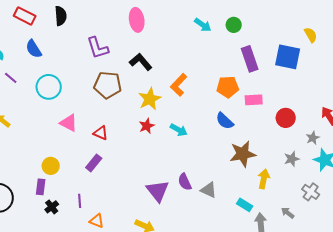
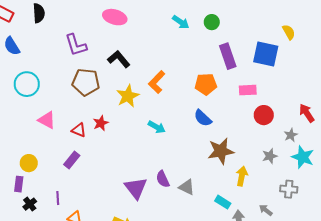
pink ellipse: (137, 20) -> (115, 17), turned -65
pink rectangle: (254, 100) -> (248, 90), moved
red star: (147, 126) -> (101, 123), moved
gray cross: (311, 192) -> (289, 189), turned -30

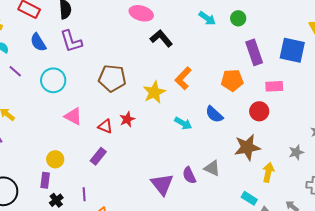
purple L-shape: (76, 45) -> (71, 41), moved
black L-shape: (119, 59) -> (161, 38), moved
red circle: (264, 115) -> (259, 111), moved
blue semicircle: (203, 118) -> (214, 114), moved
gray triangle: (187, 187) -> (212, 168), moved

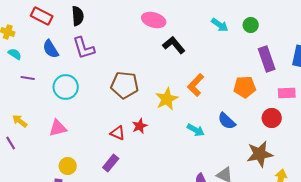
purple line: (15, 71) -> (28, 78), turned -32
pink triangle: (73, 116) -> (58, 128), moved, turned -42

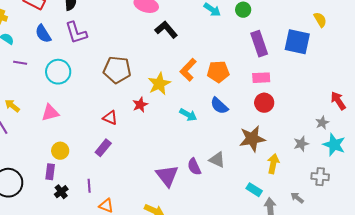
orange pentagon: (245, 87) -> (218, 72), moved
pink rectangle: (287, 93) -> (261, 78), moved
red star: (140, 126) -> (140, 105), moved

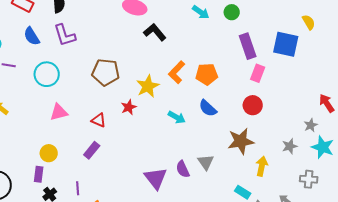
pink rectangle: (261, 78) -> (258, 73), moved, turned -66
pink triangle: (50, 113) -> (59, 112), moved
gray triangle: (217, 160) -> (206, 162), turned 30

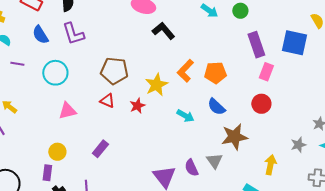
red triangle: (99, 120) -> (107, 101), moved
brown star: (241, 141) -> (234, 137), moved

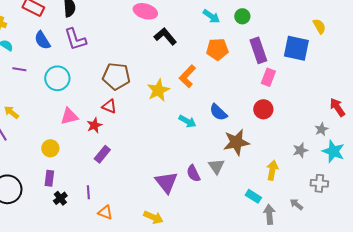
orange pentagon: (215, 73) -> (217, 49), moved
red star: (137, 106) -> (94, 125), moved
yellow circle: (57, 152) -> (50, 148), moved

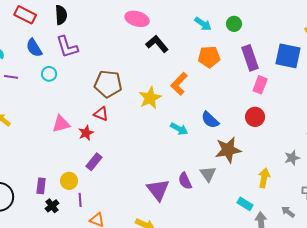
cyan circle: (57, 78) -> (49, 74), moved, size x0.6
yellow circle: (50, 148) -> (69, 181), moved

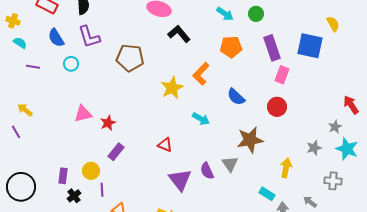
brown pentagon: (108, 84) -> (130, 58), moved
red triangle: (101, 114) -> (165, 145), moved
blue semicircle: (210, 120) -> (236, 97), moved

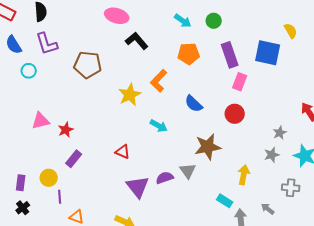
gray star: (335, 127) -> (280, 133), moved
purple semicircle: (207, 171) -> (165, 178), turned 96
black cross: (74, 196) -> (23, 208), moved

